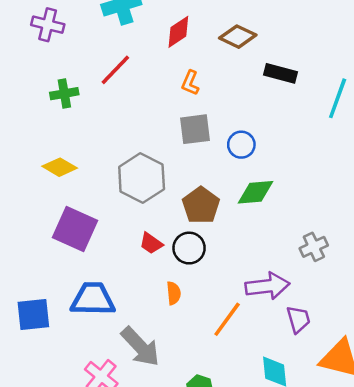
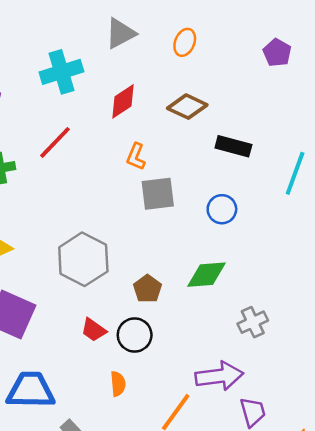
gray square: (195, 129) -> (158, 194), moved
blue circle: (241, 145) -> (222, 209), moved
brown pentagon: (201, 205) -> (147, 289), size x0.7
gray cross: (314, 247) -> (253, 322), moved

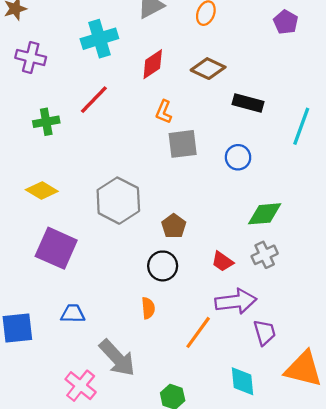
green diamond: (206, 275) -> (265, 214), moved
red trapezoid: (94, 330) -> (222, 261), moved
blue trapezoid: (31, 390) -> (73, 314), size x0.6

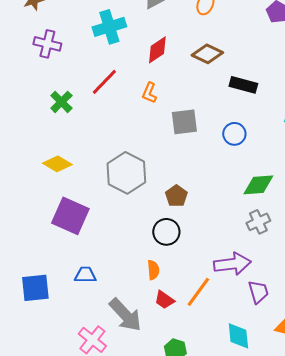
orange L-shape: (164, 112) -> (149, 93), moved
green cross: (46, 122) -> (61, 102), turned -35
red trapezoid: (222, 261) -> (164, 300), moved

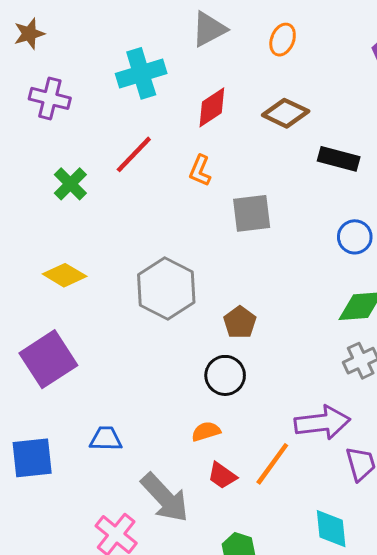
blue circle: (234, 134) -> (355, 237), moved
purple square: (70, 216) -> (48, 359), moved, turned 33
orange semicircle: (153, 270) -> (206, 431), turned -102

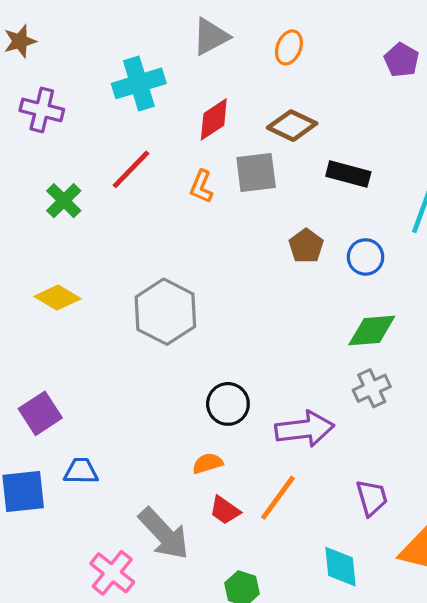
gray square: (252, 213) -> (256, 173), moved
brown pentagon: (240, 322) -> (306, 246), moved
purple square: (48, 359) -> (40, 413), moved, size x0.7
purple arrow: (322, 423) -> (305, 429), moved
blue trapezoid: (106, 439) -> (81, 471), moved

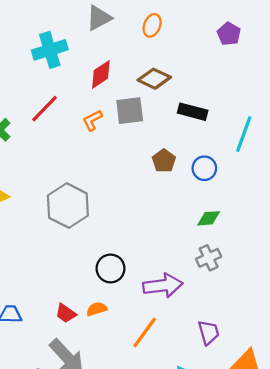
orange L-shape: (201, 187) -> (92, 120), turned 40
green diamond: (372, 330) -> (209, 218), size x0.7
red trapezoid: (225, 510) -> (66, 313), moved

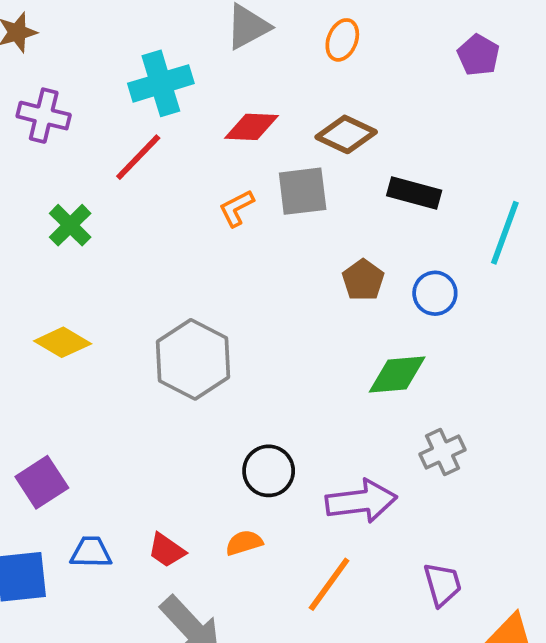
red diamond: (101, 74) -> (252, 127), turned 36
red line: (44, 109) -> (138, 157), moved
green diamond: (209, 218) -> (397, 374), moved, size x1.4
red trapezoid: (66, 313) -> (167, 550), moved

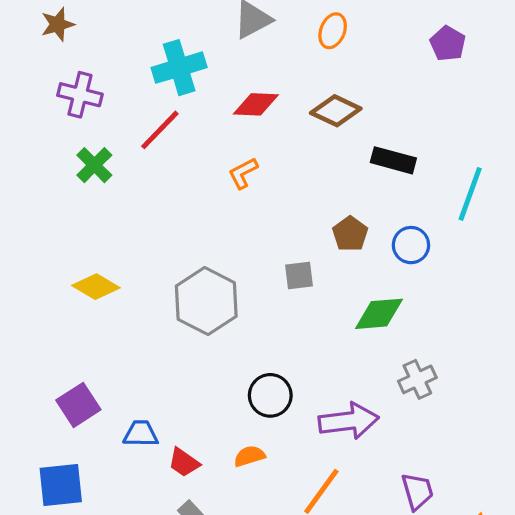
gray square: (303, 191) -> (299, 275), moved, size x0.7
green cross: (70, 225) -> (94, 165), moved
blue trapezoid: (91, 552) -> (141, 434), moved

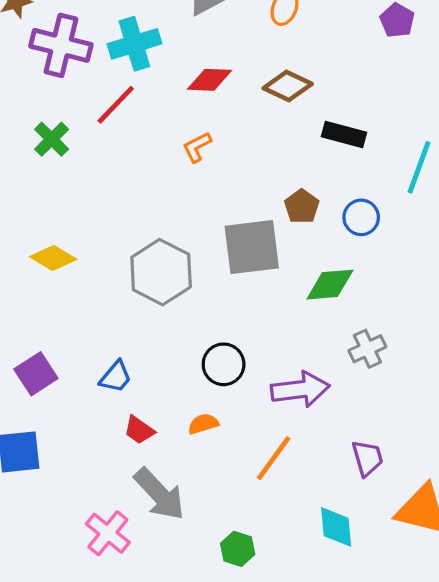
purple cross: (80, 95) -> (61, 45), moved, size x1.4
gray square: (299, 275) -> (252, 247), size x2.0
blue trapezoid: (141, 434) -> (116, 377), moved, turned 129

